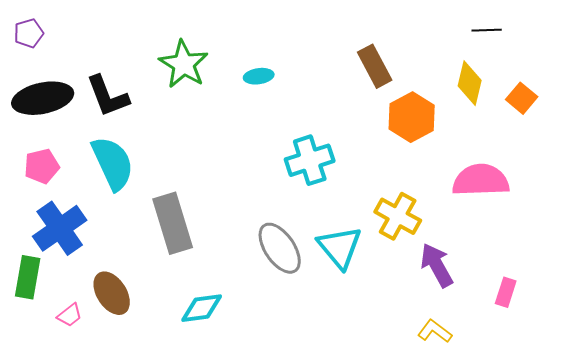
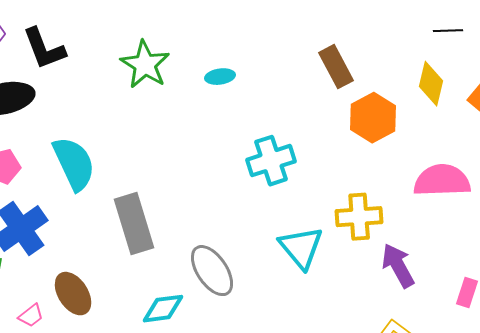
black L-shape: (108, 96) -> (44, 49), moved
yellow cross: (398, 216) -> (359, 217), turned -33
gray ellipse: (280, 248) -> (212, 271), moved

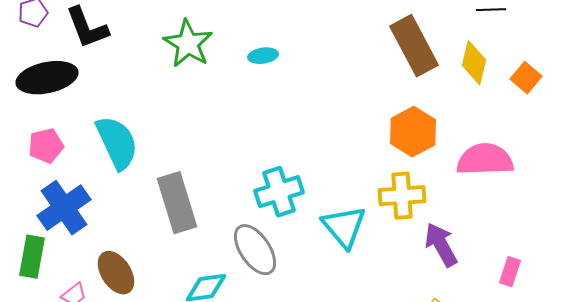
brown rectangle: (336, 67) -> (414, 46), moved, size x1.4
orange hexagon: (373, 118) -> (413, 132), moved
cyan cross: (271, 161) -> (279, 192), moved

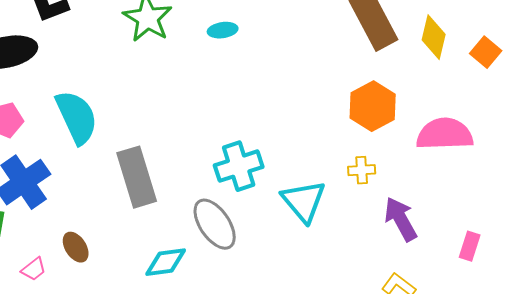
yellow cross: (402, 196) -> (362, 170), size x0.6
brown ellipse: (116, 273) -> (76, 247), size x0.7

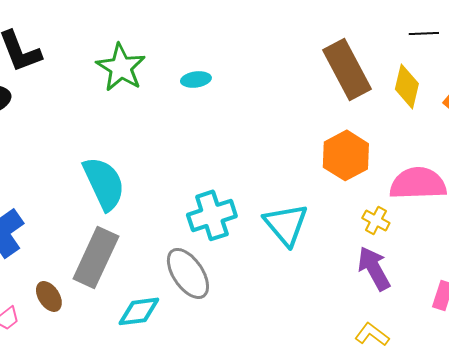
cyan semicircle: (77, 117) -> (104, 183), moved
yellow cross: (362, 170) -> (376, 220), moved, turned 32
gray rectangle: (137, 177) -> (96, 257), moved, turned 42
cyan triangle: (304, 201) -> (286, 224), moved

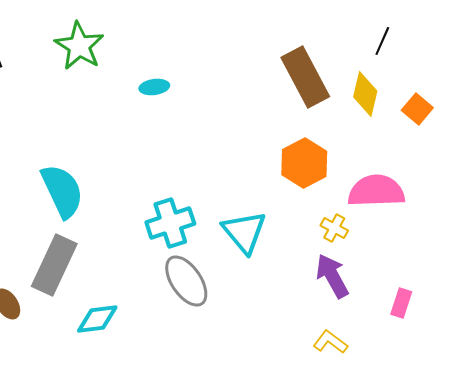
black line: (424, 33) -> (382, 41), turned -64
green star: (121, 67) -> (79, 46), moved
gray ellipse: (188, 273) -> (186, 281), moved

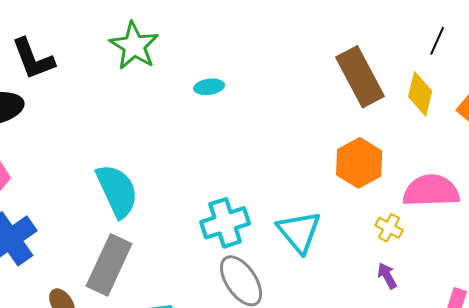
purple arrow: (332, 276) -> (387, 276), size x0.6

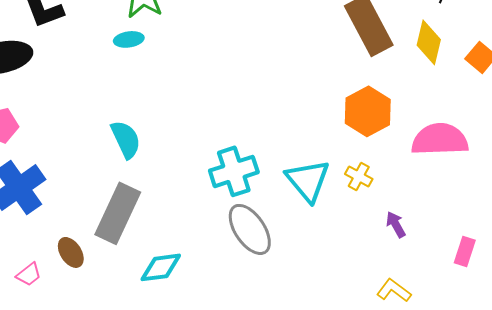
cyan ellipse: (209, 87) -> (129, 39), moved
cyan semicircle: (117, 191) -> (126, 139), size x0.7
yellow cross: (389, 228) -> (359, 176), moved

